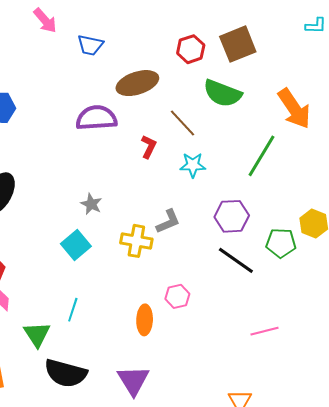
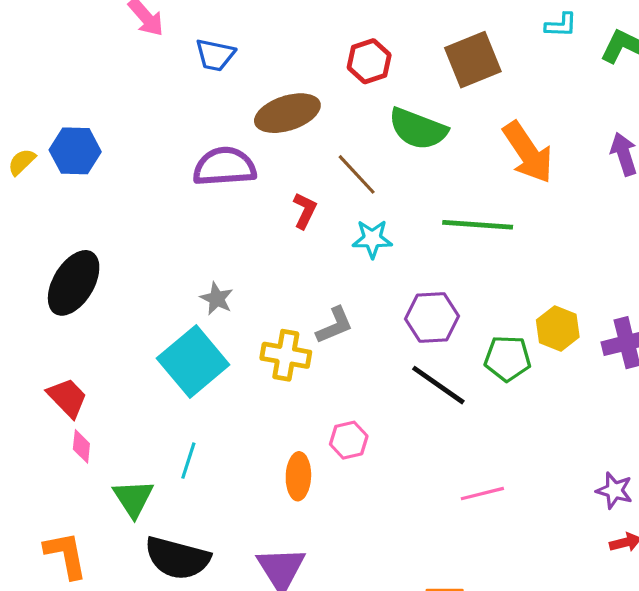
brown square: (238, 44) -> (473, 60), moved
green line: (261, 156) -> (478, 225), turned 63
cyan square: (76, 245) -> (193, 362), size x1.5

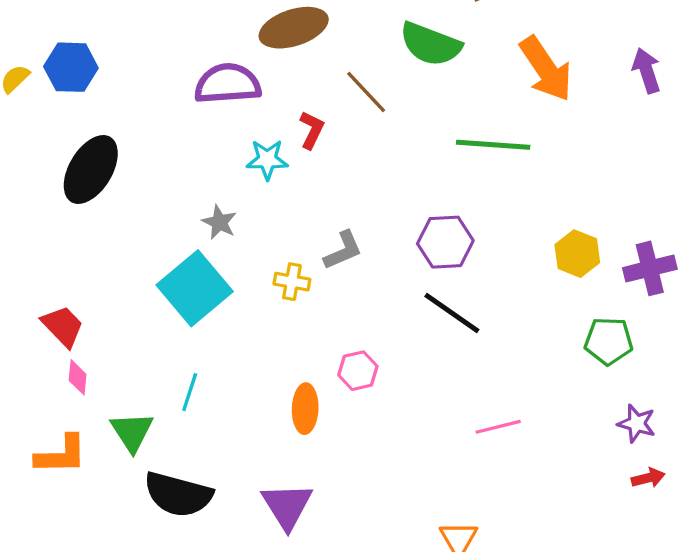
cyan star: (372, 239) -> (267, 160), moved
black ellipse: (74, 283) -> (91, 169), moved
yellow cross: (286, 355) -> (292, 282), size x0.7
green pentagon: (507, 358) -> (609, 341), moved
orange L-shape: (66, 555) -> (61, 455), moved, turned 100

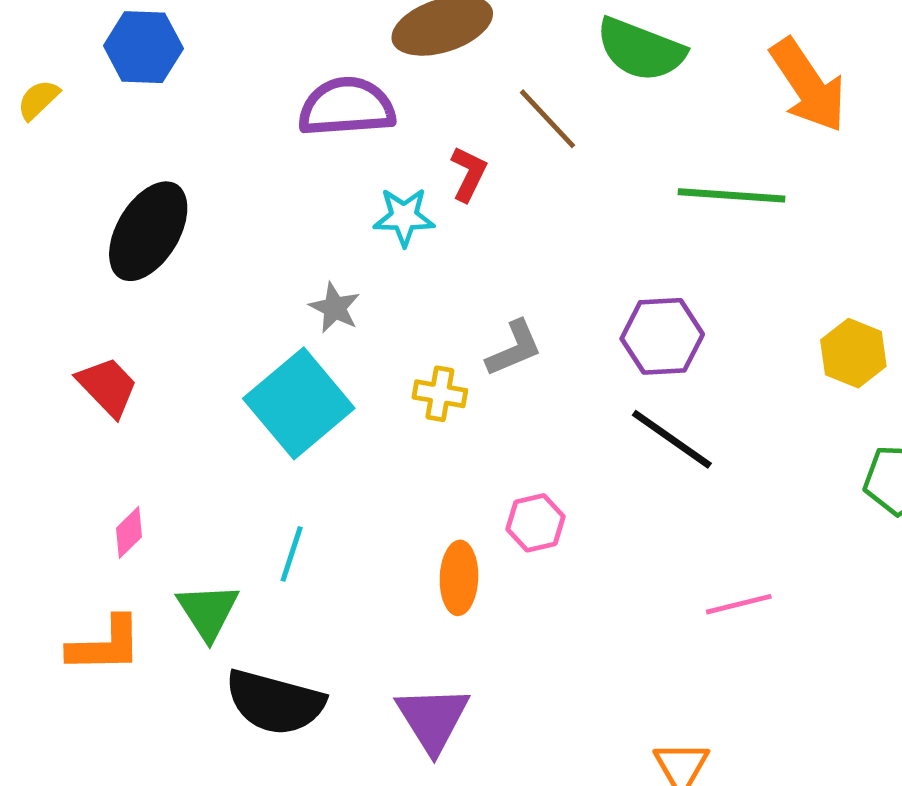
blue hexagon: (71, 67) -> (143, 47), moved
red trapezoid: (63, 326) -> (108, 387), moved
pink diamond: (78, 377) -> (129, 532), turned 40

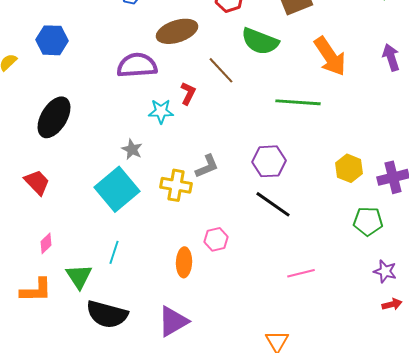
yellow cross: (440, 394) -> (176, 185), size x1.4
purple triangle: (433, 719) -> (173, 321), turned 32

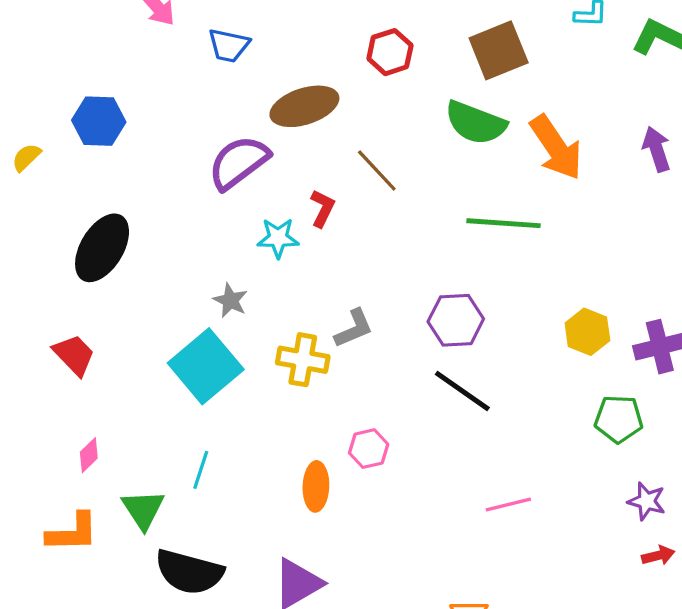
green semicircle: (260, 41) -> (476, 123), moved
purple semicircle: (137, 65) -> (239, 162), turned -33

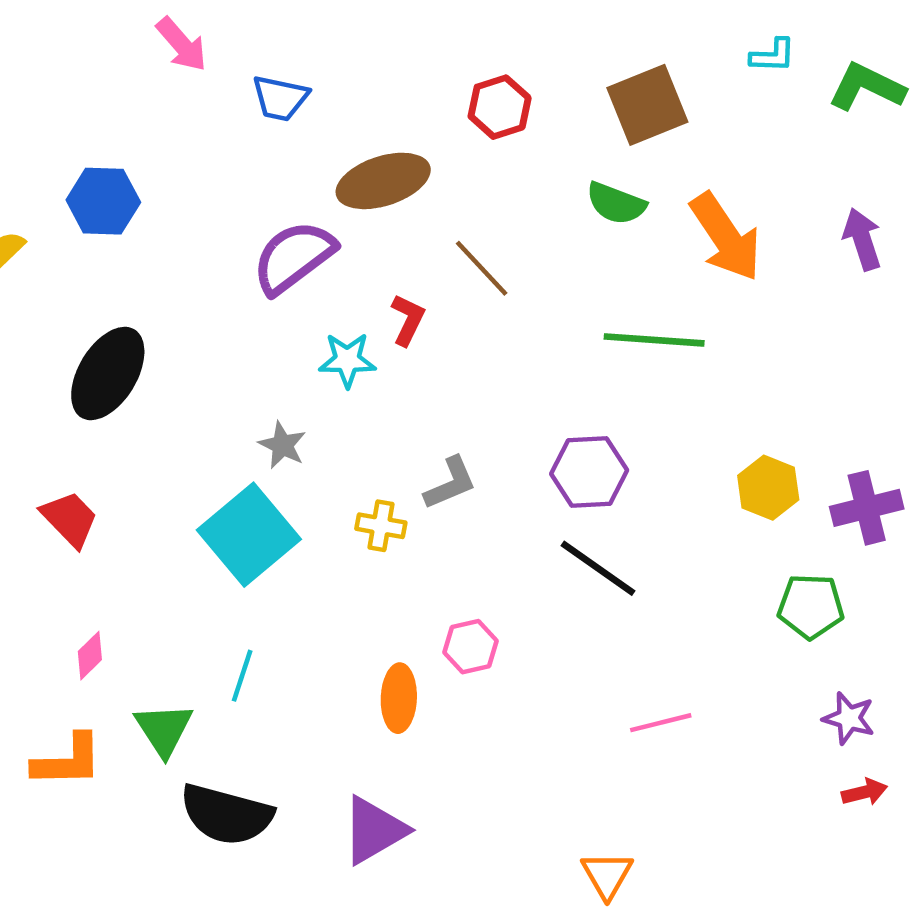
green semicircle: (476, 123) -> (616, 203), size x0.7
yellow cross: (303, 360) -> (381, 526), size x0.7

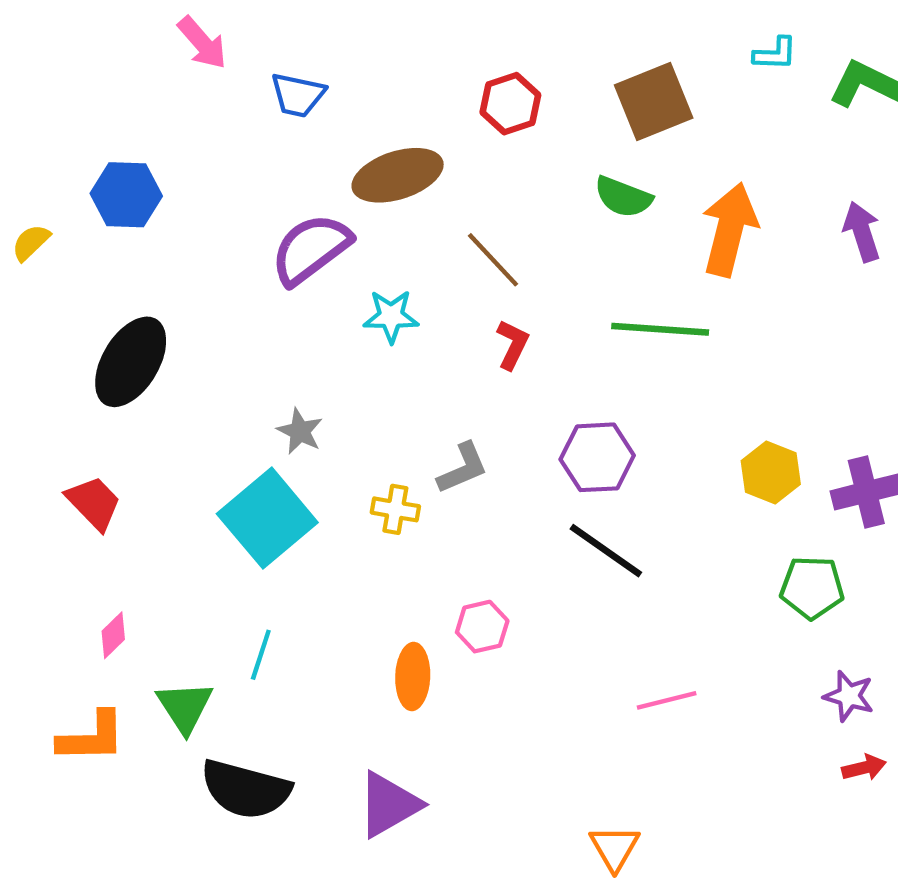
orange arrow: (726, 237) -> (730, 229), turned -132
red L-shape: (408, 320) -> (513, 344), moved
cyan star: (347, 360) -> (391, 316), moved

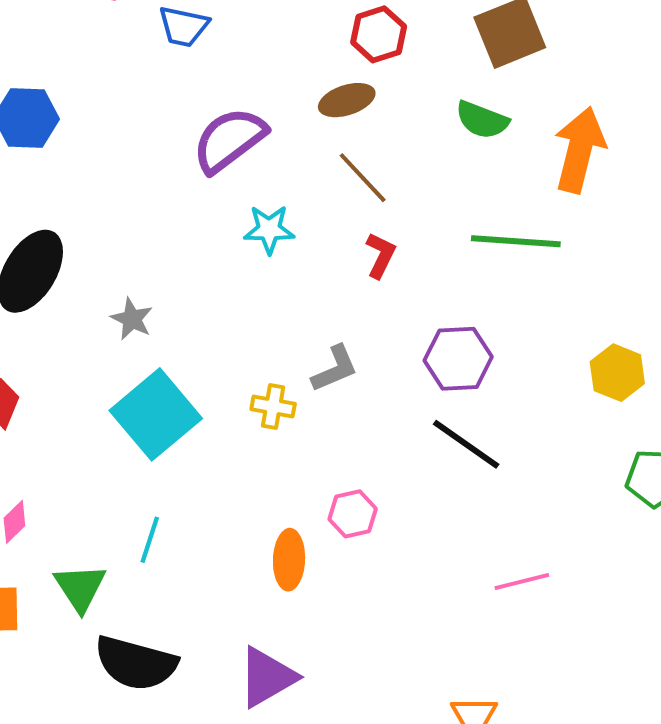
brown ellipse: (398, 175) -> (347, 100), moved, size x0.7
purple semicircle: (311, 249) -> (229, 140), moved
gray star: (300, 431) -> (132, 319), moved

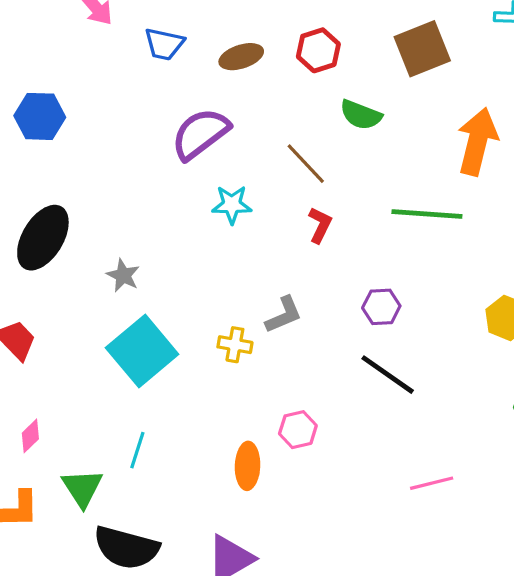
brown ellipse: (347, 100) -> (241, 57), moved
green semicircle: (482, 120) -> (361, 115), moved
purple hexagon: (458, 359) -> (381, 307), size x0.7

